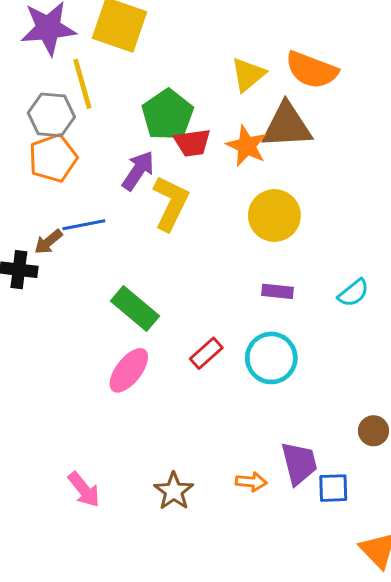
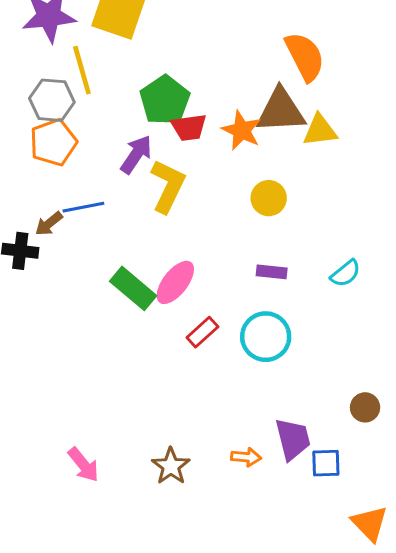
orange semicircle: (312, 70) -> (305, 57), turned -138
yellow triangle: (248, 75) -> (320, 130), moved, turned 33
yellow circle: (274, 216) -> (269, 198), size x0.7
pink ellipse: (129, 370) -> (175, 282), moved

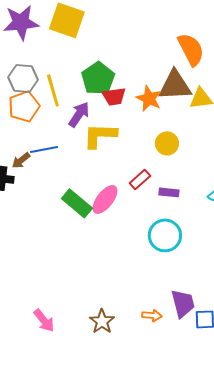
yellow line: (82, 70) -> (53, 90), moved
yellow L-shape: (168, 186) -> (100, 135), turned -114
red rectangle: (202, 332) -> (140, 179), moved

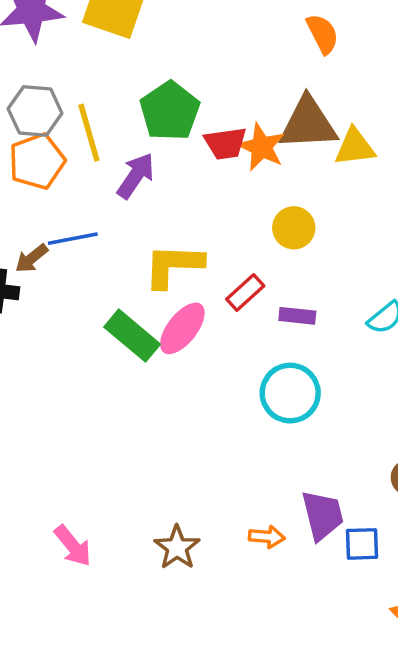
orange semicircle: (191, 49) -> (322, 34), moved, size x0.7
red trapezoid: (114, 96) -> (225, 143), moved
yellow L-shape: (100, 135) -> (173, 266), moved

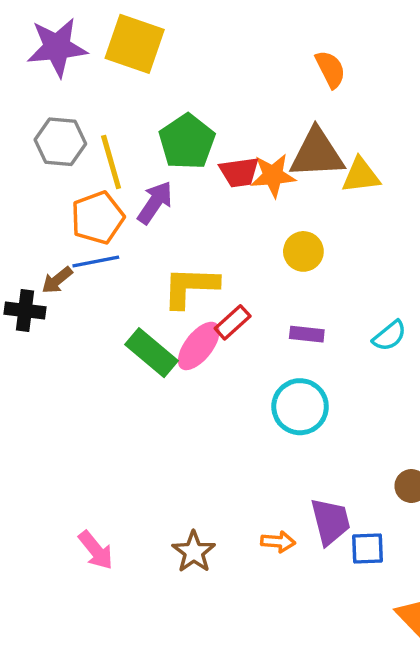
orange star: (261, 147) -> (273, 176), turned -30
orange pentagon: (37, 161) -> (98, 218), moved
red rectangle: (245, 292) -> (233, 322), moved

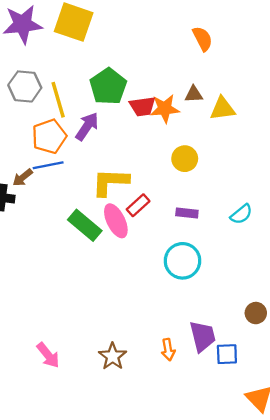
brown triangle: (317, 154) -> (194, 94), size x0.5
pink ellipse: (199, 346) -> (116, 221), turned -64
orange arrow: (278, 542) -> (168, 350), turned 75

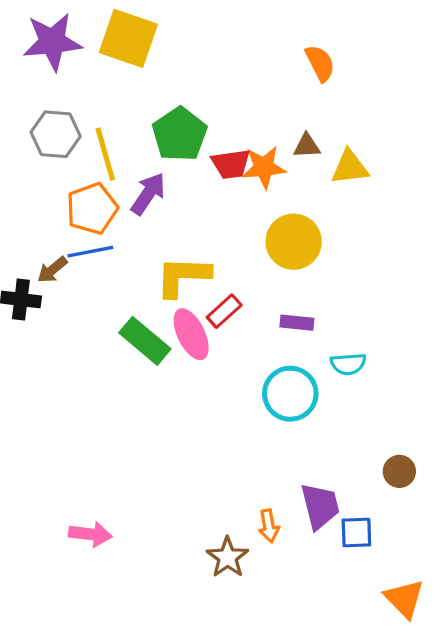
yellow circle: (185, 159) -> (294, 242), size x1.4
cyan semicircle: (241, 214) -> (348, 364), moved, turned 35
pink arrow: (48, 355) -> (90, 534), turned -44
brown star: (113, 356) -> (228, 557), moved

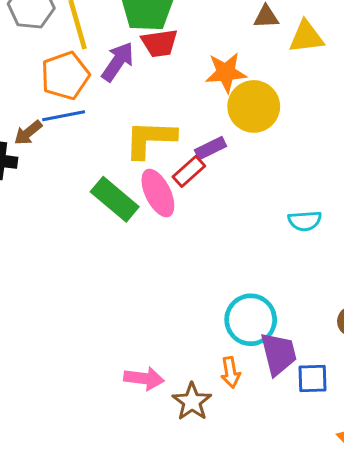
red trapezoid: (231, 164) -> (159, 43), moved
orange star: (264, 167) -> (226, 72), moved
purple rectangle: (297, 323) -> (210, 148), moved, turned -32
cyan circle: (290, 394) -> (251, 320), moved
pink arrow: (90, 534) -> (144, 378), moved

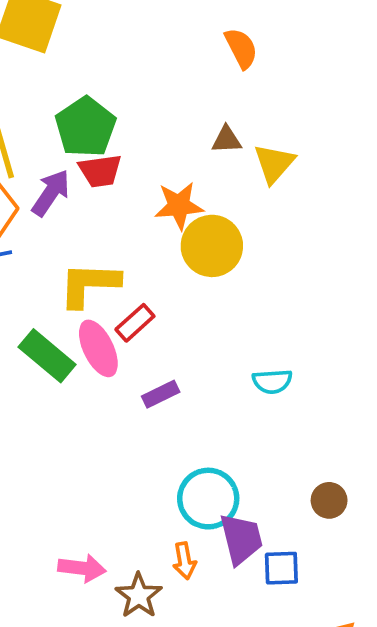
yellow triangle: (306, 37) -> (274, 164), turned -42
purple rectangle: (210, 148) -> (161, 394), moved

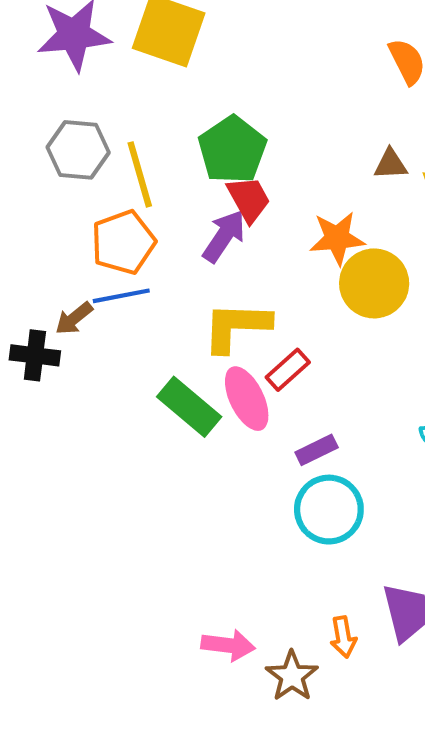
red trapezoid: (100, 171) -> (249, 199), turned -111
purple arrow: (51, 193) -> (224, 236), moved
cyan circle: (208, 499) -> (329, 510), moved

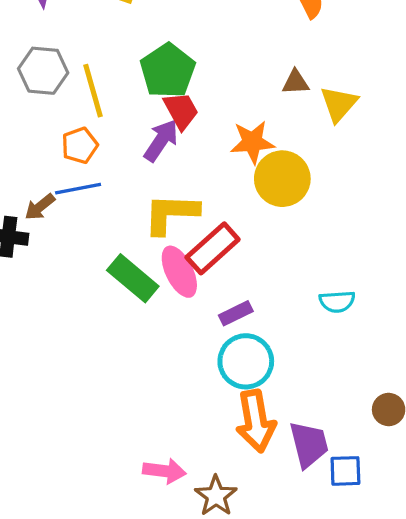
orange pentagon: (123, 242) -> (80, 145), size x0.7
red rectangle: (288, 370) -> (213, 248), size x1.5
orange arrow: (343, 637) -> (256, 421), moved, size x1.8

